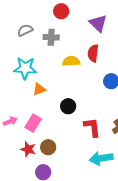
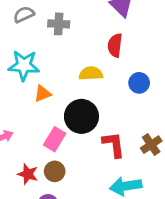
yellow semicircle: (71, 61) -> (91, 73), moved
black circle: (68, 106) -> (81, 116), size x1.6
pink rectangle: (33, 123) -> (55, 139), moved

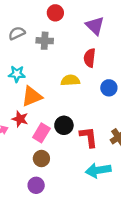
cyan star: (24, 65) -> (17, 74), size x0.7
orange triangle: (43, 94) -> (32, 96), size x1.5
black circle: (81, 116) -> (64, 125), moved, size x0.7
red star: (28, 174) -> (20, 119), moved

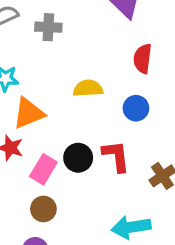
red semicircle: (90, 58) -> (143, 59), moved
blue circle: (109, 88) -> (136, 108), moved
red L-shape: (89, 137) -> (116, 156), moved

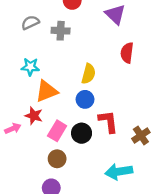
yellow semicircle: (88, 88) -> (89, 74), turned 108
blue circle: (136, 108) -> (85, 99), moved
black circle: (78, 158) -> (82, 133), moved

